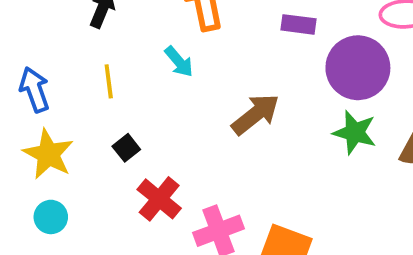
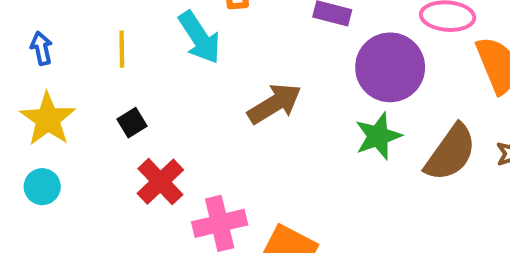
cyan arrow: (179, 62) -> (200, 37), size x1.5
blue arrow: (34, 90) -> (41, 48), size x0.7
green star: (355, 132) -> (378, 136), turned 30

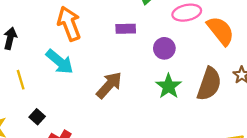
purple circle: (390, 67) -> (164, 48), size x0.6

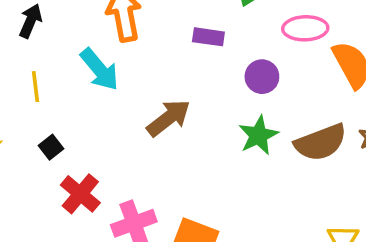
brown semicircle: (209, 84) -> (321, 142), turned 40

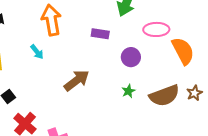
cyan arrow: (100, 69) -> (37, 52), size x0.6
green star: (258, 135) -> (128, 91), size x0.6

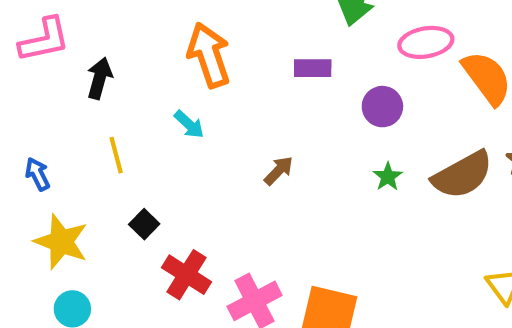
brown arrow: (77, 80) -> (279, 171), size x0.6

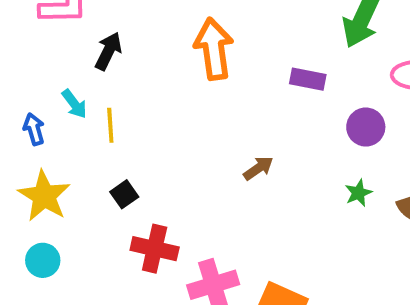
cyan arrow: (189, 124) -> (74, 104), moved
red cross: (186, 275) -> (155, 249), turned -30

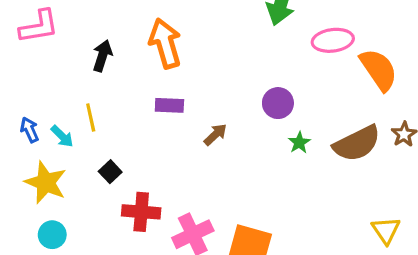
black arrow: (108, 51) -> (102, 56), moved
purple rectangle: (308, 79) -> (169, 105), moved
cyan arrow: (74, 104) -> (62, 136), moved
purple circle: (366, 127) -> (278, 103), moved

